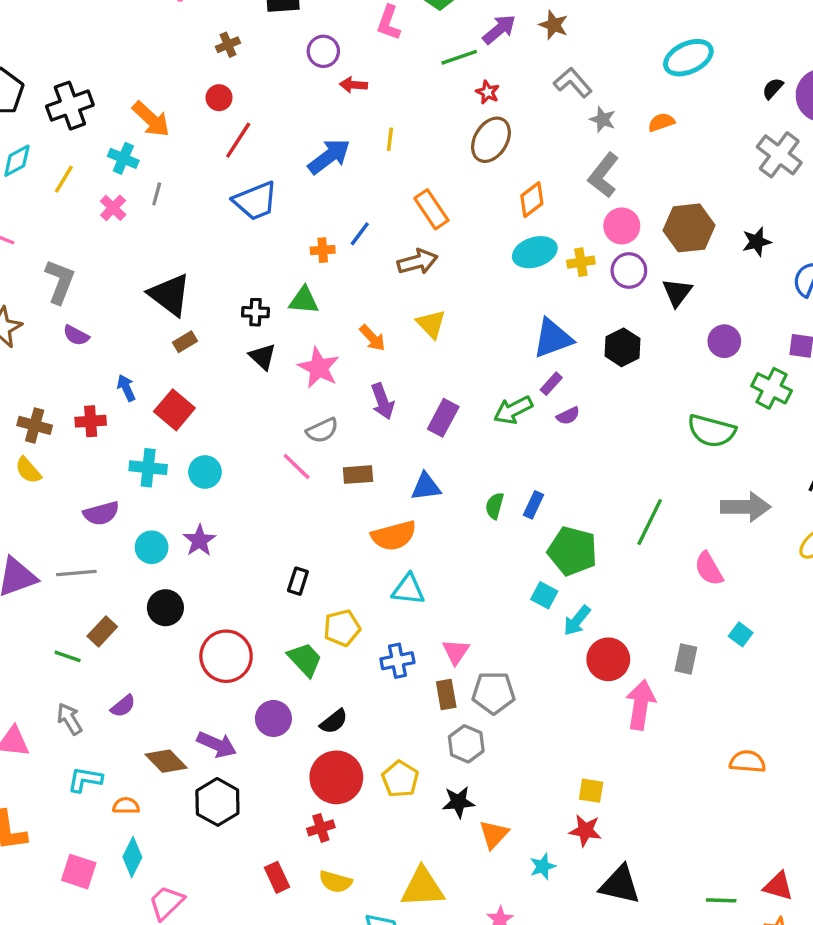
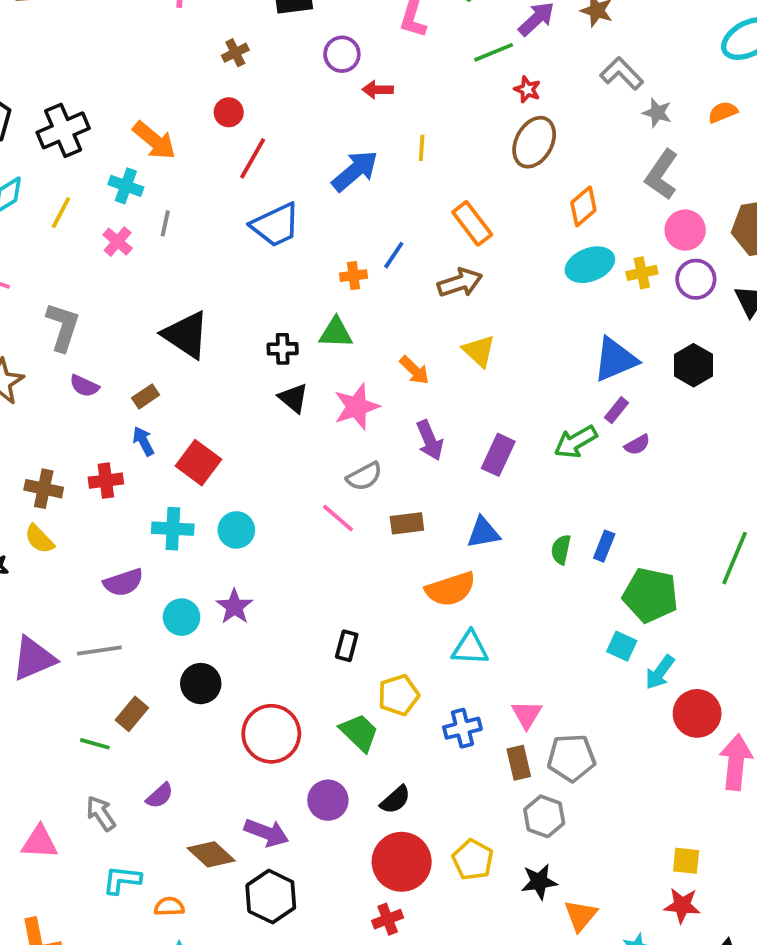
brown rectangle: (185, 342) -> (146, 396), moved
pink star: (319, 368) -> (357, 407), turned 30

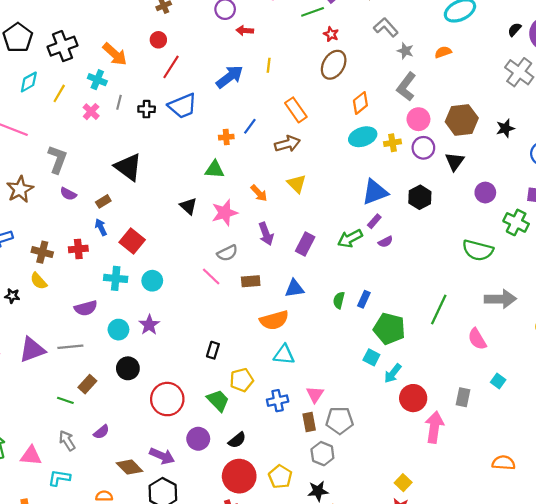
black cross: (283, 349) -> (147, 109), moved
yellow square: (686, 861) -> (403, 483), turned 35
cyan L-shape: (122, 880) -> (59, 478), moved

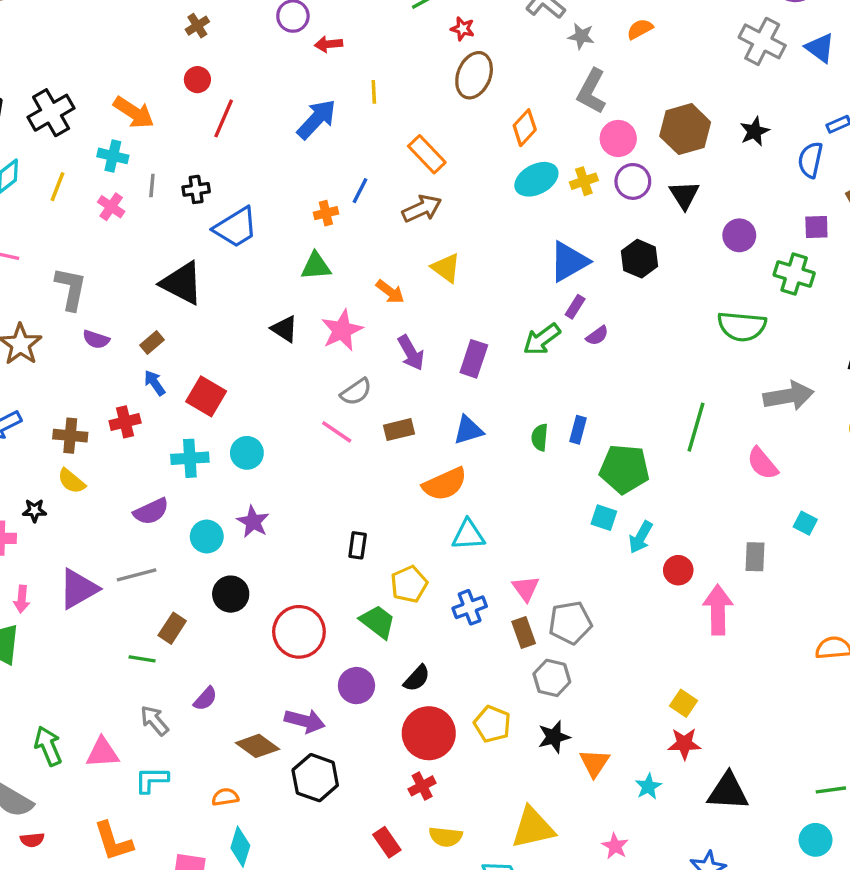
blue trapezoid: (183, 106) -> (236, 227), moved
red circle: (413, 398) -> (678, 570), size x0.7

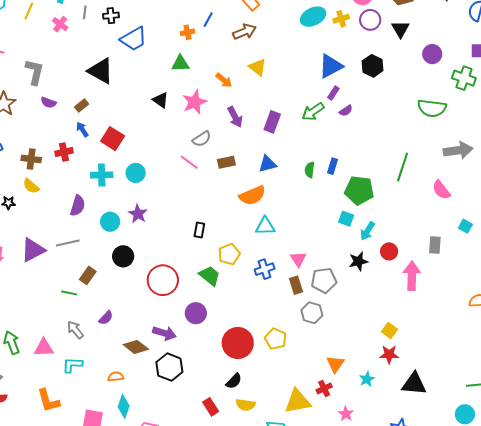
purple semicircle: (151, 511) -> (78, 206), turned -50
black semicircle: (417, 678) -> (234, 381), moved
black star: (554, 737) -> (358, 261), moved
red cross: (422, 786) -> (324, 388), moved

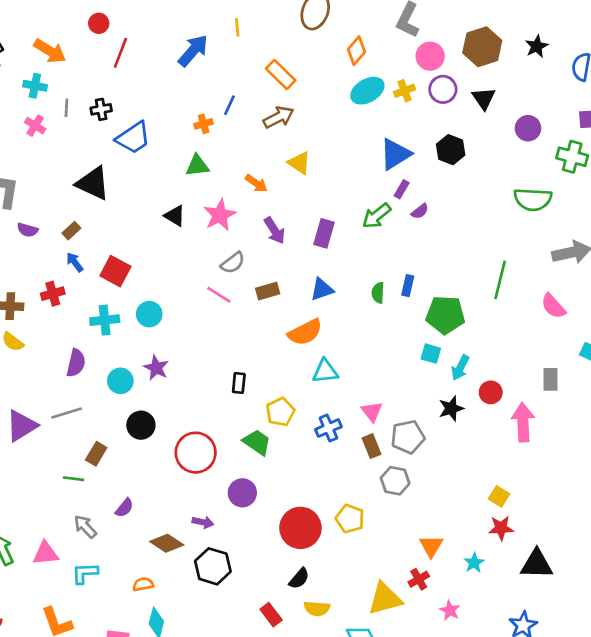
purple arrow: (164, 333) -> (203, 522), size x0.7

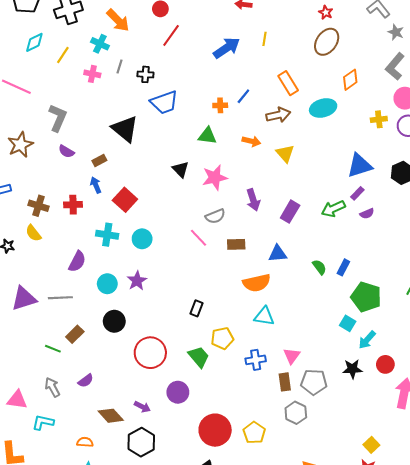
cyan ellipse: (367, 91) -> (323, 108), moved
pink cross: (35, 126) -> (92, 74), turned -35
orange arrow: (256, 183) -> (251, 141), moved, turned -36
green semicircle: (378, 293) -> (319, 267), turned 126

